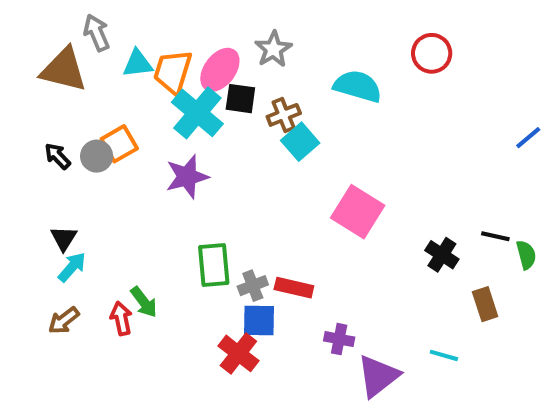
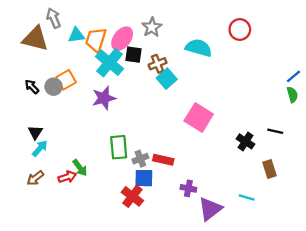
green semicircle: (526, 255) -> (292, 95), moved
red arrow: (121, 318) -> (67, 177), turned 84

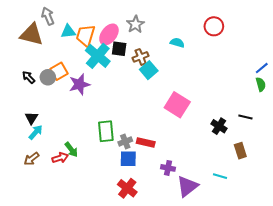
cyan semicircle: (199, 48) -> (177, 43), size x0.6
purple star: (104, 98) -> (79, 84), moved
red cross: (132, 196) -> (127, 188), moved

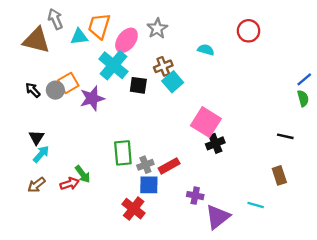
orange trapezoid: (86, 36) -> (99, 26), moved
black square: (119, 49) -> (138, 85), moved
black cross: (219, 126) -> (215, 143), moved, turned 35
red rectangle: (146, 142) -> (169, 166), turned -42
red cross: (127, 188) -> (134, 209), moved

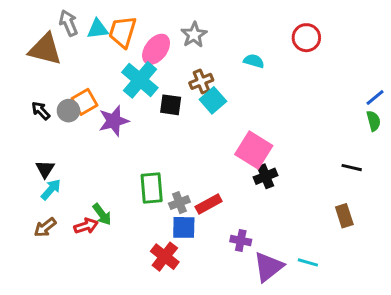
cyan triangle: (79, 37) -> (98, 29), moved
cyan line: (256, 205) -> (308, 262), moved

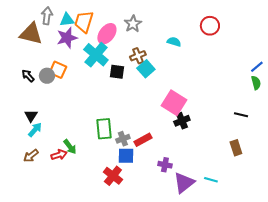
gray arrow: (68, 23) -> (47, 16), turned 30
orange square: (85, 102) -> (58, 70), turned -36
purple star: (114, 121) -> (67, 38), moved

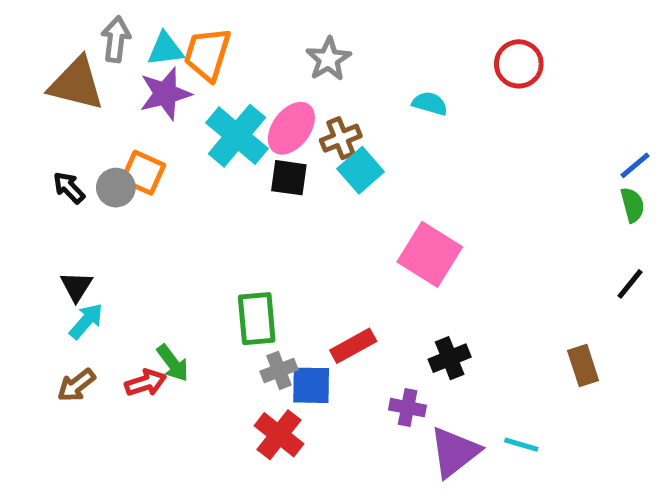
pink ellipse: (107, 34) -> (291, 128), moved
black line: (241, 115) -> (630, 284), moved, turned -64
black cross: (182, 121) -> (450, 358), moved
gray cross: (123, 139) -> (279, 370), moved

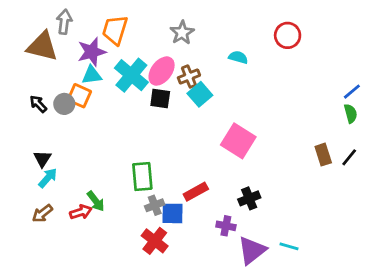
cyan triangle: (165, 49) -> (92, 75), moved
brown rectangle: (583, 366) -> (323, 155), moved

